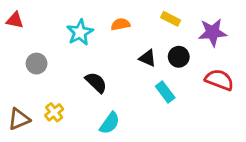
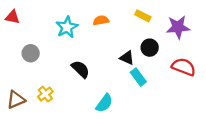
black triangle: (148, 58) -> (127, 58), moved
cyan semicircle: (110, 123) -> (104, 103), moved

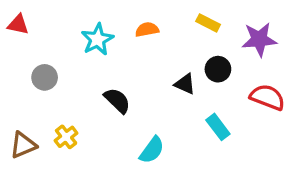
cyan rectangle: (138, 77) -> (218, 127), moved

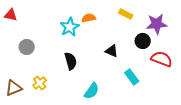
cyan star: (97, 39) -> (70, 27), moved
black circle: (218, 69) -> (143, 41), moved
black semicircle: (117, 101) -> (71, 61), turned 30

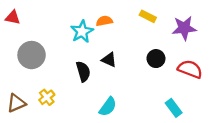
black circle: (143, 41) -> (156, 59), moved
gray circle: (27, 47) -> (32, 55), size x1.5
black triangle: (112, 51) -> (109, 60), moved
cyan rectangle: (132, 77) -> (174, 108), moved

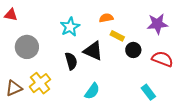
yellow rectangle: (148, 16) -> (117, 36), moved
orange semicircle: (104, 21) -> (106, 18), moved
black triangle: (109, 60) -> (93, 51), size x1.5
yellow cross: (47, 97) -> (40, 83), size x1.5

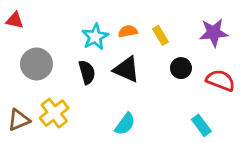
orange semicircle: (106, 18) -> (128, 31), moved
yellow rectangle: (117, 36) -> (161, 35), moved, turned 32
black semicircle: (71, 61) -> (87, 72), moved

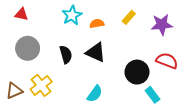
red triangle: (15, 20) -> (21, 14), moved
yellow rectangle: (161, 35) -> (129, 17), moved, turned 72
cyan star: (95, 37) -> (72, 15), moved
black circle: (181, 68) -> (137, 72), moved, size x1.5

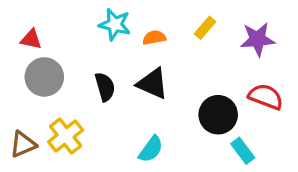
red triangle: (21, 14) -> (31, 39), moved
cyan star: (72, 15) -> (115, 24), turned -30

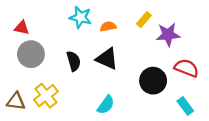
purple star: (258, 39) -> (168, 35), moved
brown triangle: (23, 144) -> (16, 101), turned 30
cyan rectangle: (243, 151) -> (185, 106), moved

